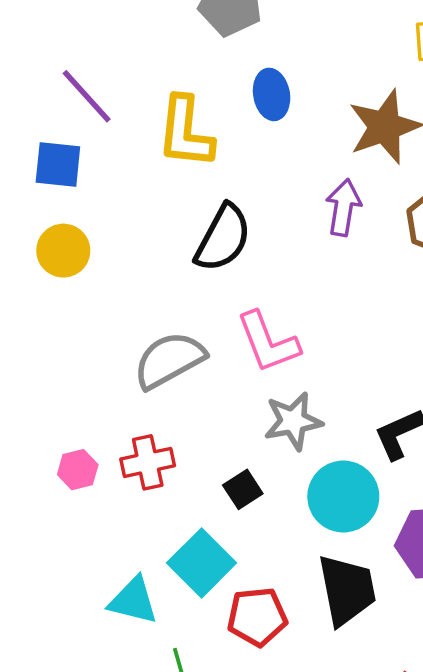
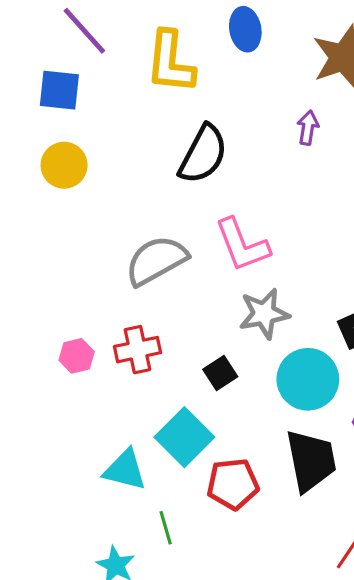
purple arrow: (343, 208) -> (308, 128), size x0.7

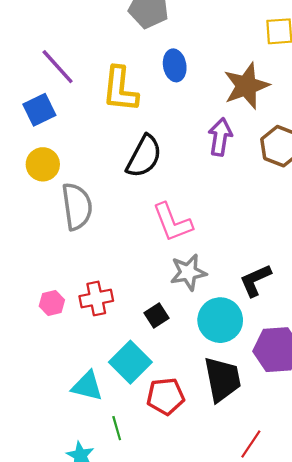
blue square: (59, 90) -> (39, 110), turned -32
purple arrow: (308, 128) -> (220, 137), size x1.5
gray semicircle: (156, 261) -> (77, 206), moved, turned 111

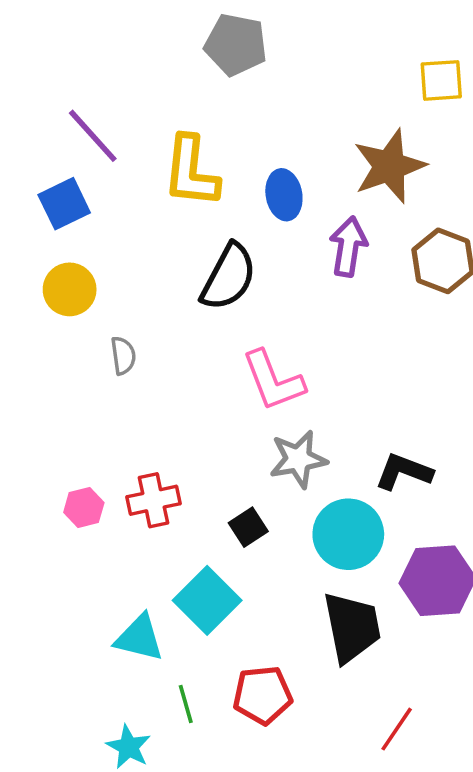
blue ellipse: (175, 65) -> (284, 195), moved
gray semicircle: (77, 206) -> (123, 356), size x0.5
black L-shape: (255, 280) -> (404, 472), turned 45
red pentagon: (166, 396) -> (263, 695), moved

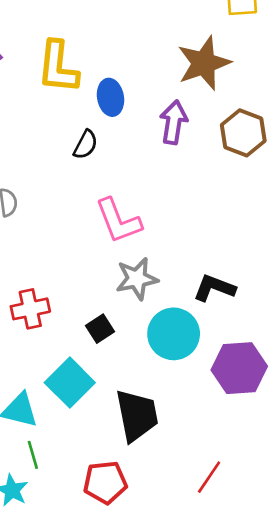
blue ellipse: (284, 195) -> (111, 97), moved
black semicircle: (229, 277) -> (86, 145), size x0.6
black trapezoid: (352, 627) -> (137, 415), moved
red pentagon: (263, 695) -> (105, 482), moved
green line: (186, 704) -> (33, 455), moved

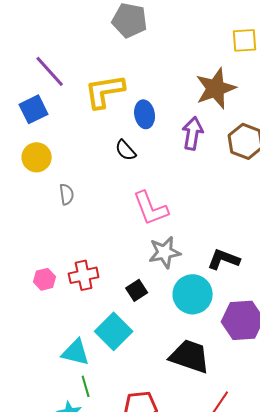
yellow L-shape: (58, 67) -> (105, 91), turned 75
black semicircle: (86, 145) -> (126, 150), turned 110
black trapezoid: (137, 415) -> (190, 356), moved, turned -60

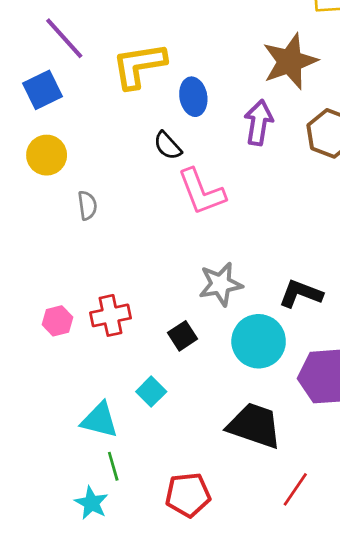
pink L-shape: (151, 208) -> (201, 192), moved
cyan square: (114, 331) -> (151, 392), size x0.6

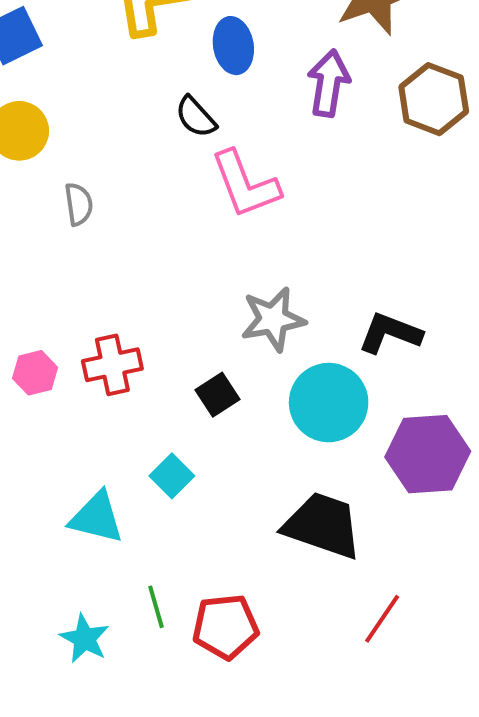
green line: (113, 466) -> (156, 607), moved

